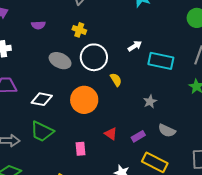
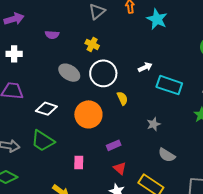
red triangle: (111, 134) -> (120, 168), moved
purple rectangle: (138, 136) -> (114, 145), moved

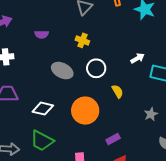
white circle: (103, 73) -> (96, 68), size x0.7

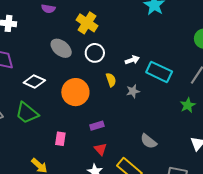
yellow cross: (82, 40) -> (87, 23), size x1.5
white arrow: (137, 58) -> (132, 60), moved
gray star: (151, 114) -> (133, 91), moved

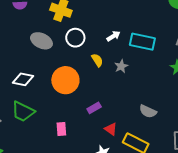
red triangle: (100, 149) -> (111, 129), moved

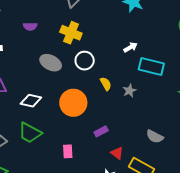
white arrow: (113, 36) -> (131, 47), moved

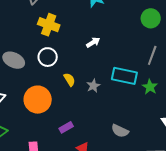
yellow cross: (71, 33) -> (49, 25), moved
cyan rectangle: (151, 67) -> (124, 76), moved

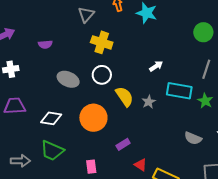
white arrow: (93, 42) -> (156, 66), moved
yellow semicircle: (69, 80) -> (125, 97), size x1.5
gray semicircle: (120, 131) -> (193, 138), moved

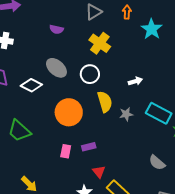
purple semicircle: (45, 44) -> (56, 29), moved
white arrow: (156, 66) -> (135, 81), moved
white diamond: (51, 118) -> (31, 85), moved
pink rectangle: (91, 167) -> (66, 151), moved

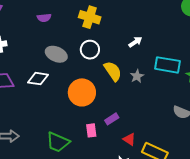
green trapezoid: (19, 131) -> (58, 142), moved

